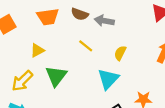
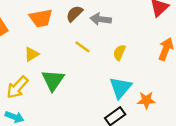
brown semicircle: (80, 14) -> (74, 14), turned 119
cyan triangle: (108, 79) -> (120, 88), moved

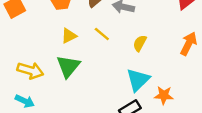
yellow triangle: (32, 54) -> (69, 36), moved
yellow arrow: (17, 87) -> (30, 71), turned -120

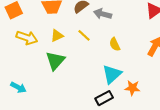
yellow semicircle: (140, 43) -> (115, 44), turned -56
yellow arrow: (30, 71) -> (27, 38), moved

